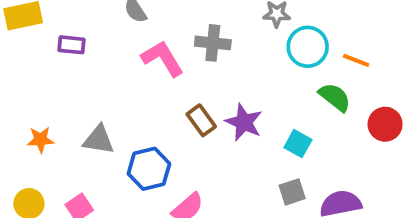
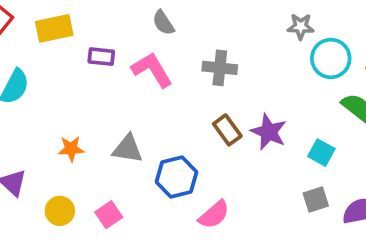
gray cross: (213, 43) -> (220, 68), moved
pink L-shape: (162, 58) -> (152, 70), moved

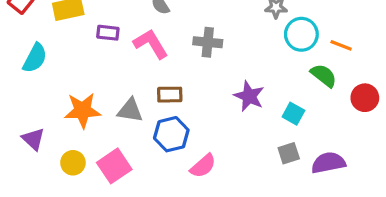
brown rectangle: (227, 130) -> (170, 95), moved, turned -55
orange star: (71, 149) -> (82, 110), size x1.6
pink square: (109, 215) -> (114, 166), size x1.5

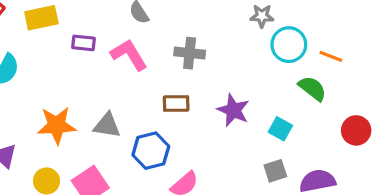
brown rectangle: (170, 95) -> (176, 104), moved
red circle: (365, 98) -> (356, 130), moved

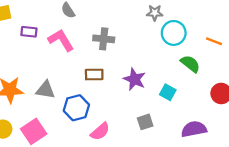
orange line: (331, 56) -> (214, 41), moved
gray square: (275, 171) -> (145, 122), moved

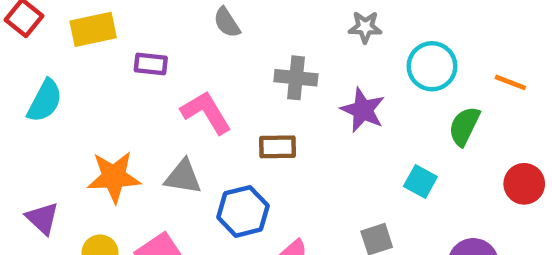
gray star: (155, 13) -> (365, 27), moved
pink L-shape: (61, 40) -> (206, 112), moved
green semicircle: (190, 64) -> (464, 126), turned -102
purple star: (135, 79) -> (363, 110), moved

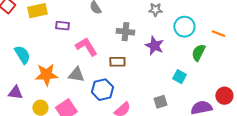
cyan semicircle: (45, 101) -> (22, 55), moved, turned -60
red circle: (524, 184) -> (224, 96), moved
purple triangle: (42, 218) -> (15, 93), turned -35

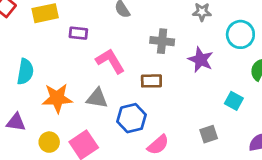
cyan semicircle: (22, 55) -> (25, 72), turned 42

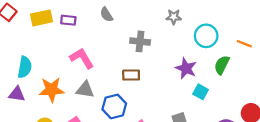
purple rectangle: (78, 33) -> (68, 20), moved
purple star: (201, 60) -> (186, 68), moved
pink L-shape: (110, 61) -> (82, 58), moved
purple triangle: (16, 122) -> (17, 94), moved

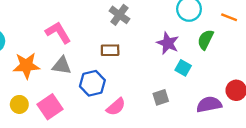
gray cross: (140, 41) -> (119, 15), turned 30

